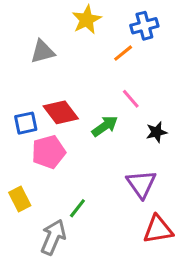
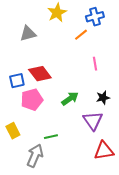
pink line: (131, 99) -> (95, 64), moved, turned 32
green arrow: (105, 126) -> (70, 99), moved
black star: (157, 132) -> (103, 98), moved
green line: (77, 208) -> (51, 137), turned 40

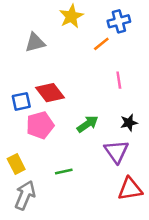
gray arrow: (35, 156) -> (25, 195), moved

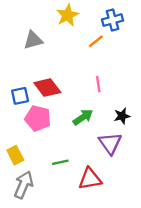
pink line: (119, 80) -> (98, 84), moved
pink pentagon: (40, 125) -> (38, 118), turned 30
red triangle: (130, 189) -> (90, 179), moved

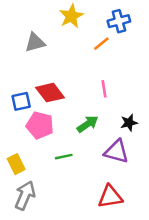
purple triangle: (110, 143) -> (116, 152), turned -40
green line: (60, 162) -> (64, 157), moved
red triangle: (90, 179) -> (110, 197), moved

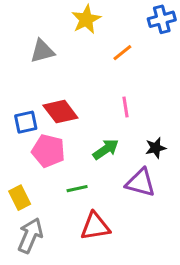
blue cross: (119, 21) -> (162, 19), moved
red triangle: (110, 197) -> (95, 226), moved

